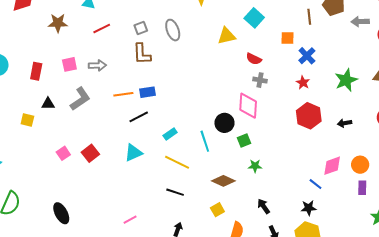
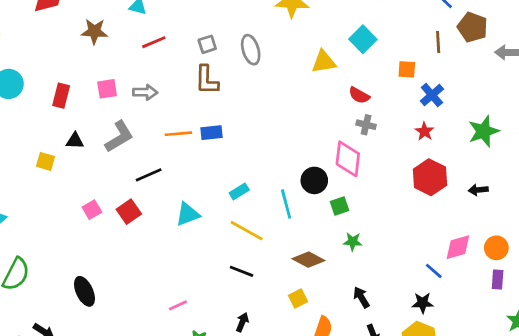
black line: (139, 117) -> (149, 175), moved

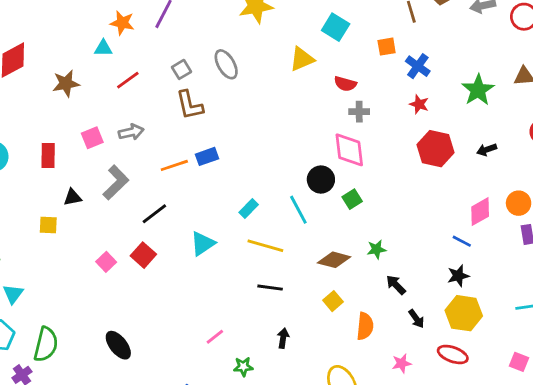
green star: (353, 242) -> (376, 249), moved

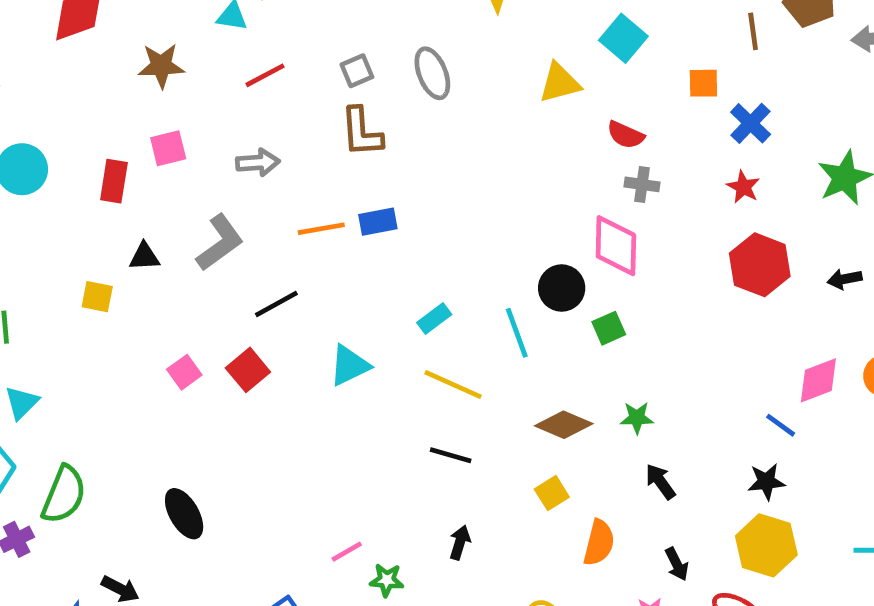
pink square: (92, 138) -> (168, 148), moved
black arrow: (416, 319) -> (677, 564), moved
pink line: (215, 337) -> (347, 552), moved

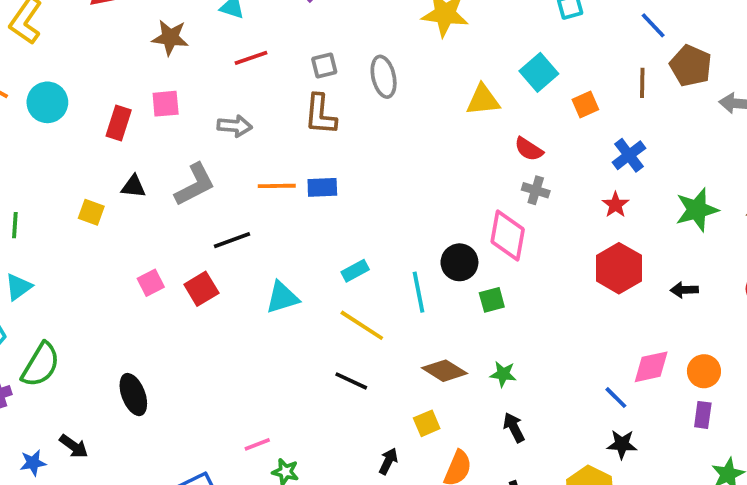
orange square: (703, 83) -> (585, 105), moved, turned -32
black star: (766, 482) -> (622, 444), moved
black arrow: (460, 542) -> (388, 461), moved

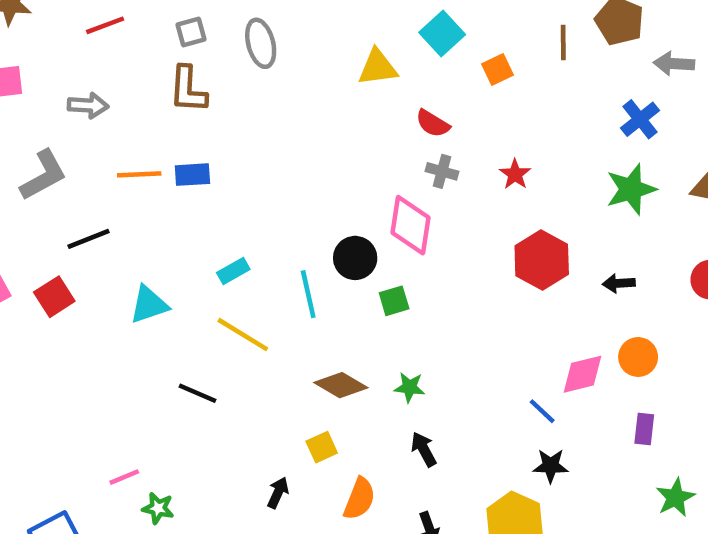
blue cross: (629, 155) -> (640, 119), moved
red star: (616, 205) -> (515, 174), moved
orange circle: (704, 371) -> (638, 357), moved
black line: (351, 381) -> (197, 393), moved

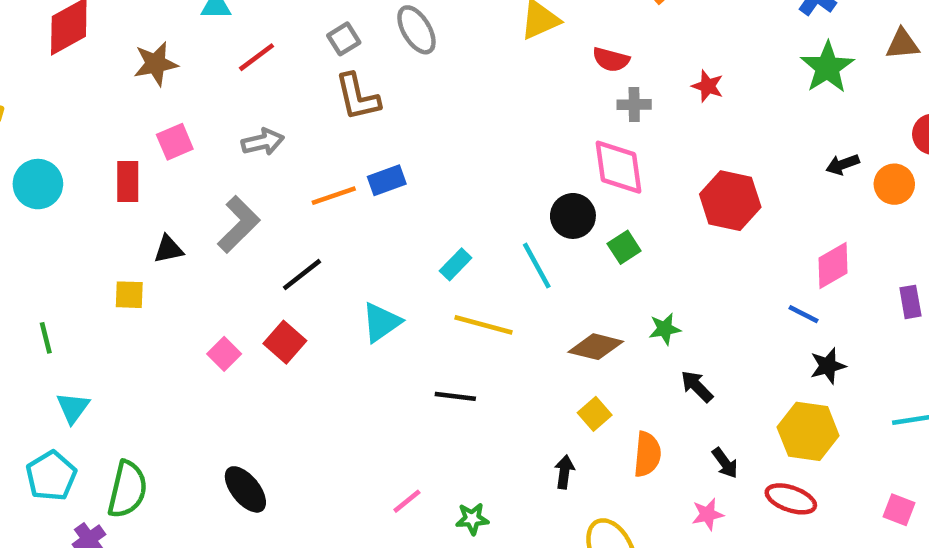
red hexagon: (542, 260) -> (730, 201), moved
orange circle: (638, 357) -> (894, 184), moved
green star: (158, 508) -> (472, 519), moved

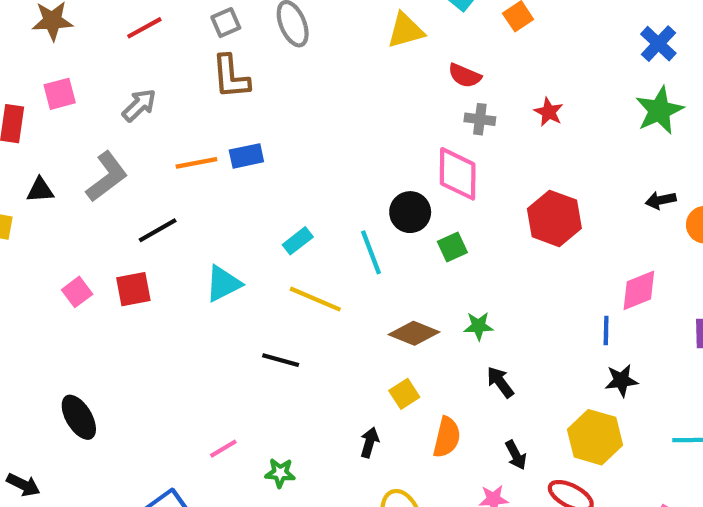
gray arrow: (263, 142) -> (139, 105), turned -39
blue line: (804, 314) -> (606, 331), turned 56
red square: (285, 342) -> (133, 289), turned 30

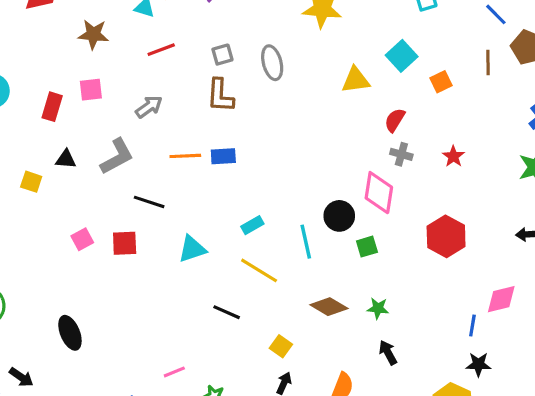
red semicircle: (465, 76) -> (395, 120), turned 90
black line: (158, 230) -> (149, 202), turned 40
yellow square: (404, 394) -> (281, 346), moved, turned -30

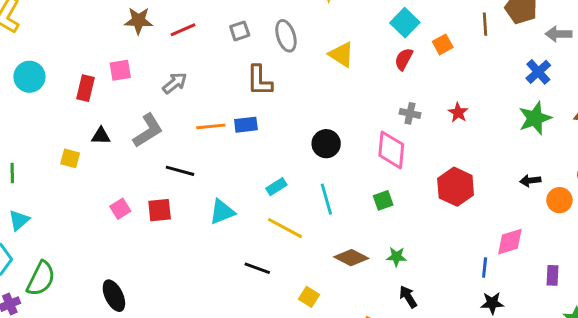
brown star: (93, 34) -> (138, 21), moved
yellow triangle: (356, 80) -> (341, 54), moved, turned 44
brown L-shape: (220, 96) -> (259, 80), moved
red semicircle: (395, 120) -> (404, 59), moved
black circle: (339, 216) -> (326, 144), moved

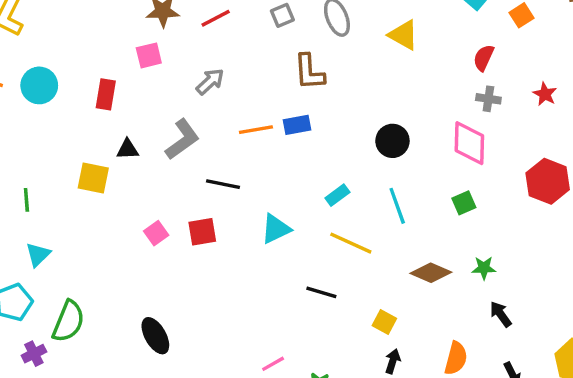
red semicircle: (404, 59) -> (484, 58), moved
pink square: (120, 70) -> (149, 55), moved
yellow square: (70, 158) -> (93, 178), size x1.4

